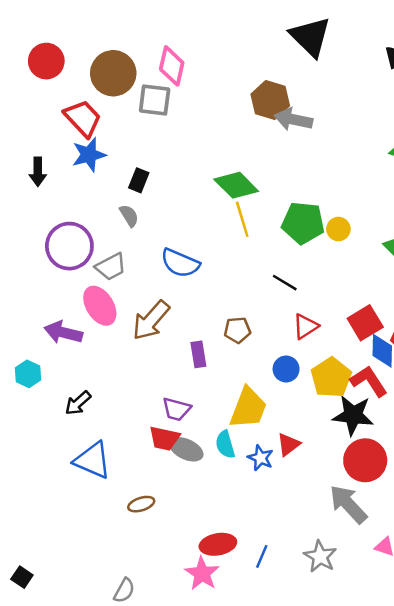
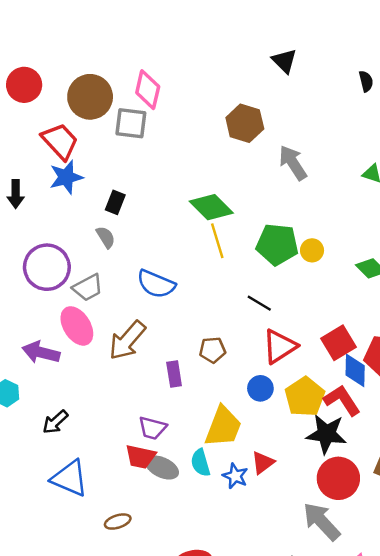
black triangle: (310, 37) -> (284, 61), size x0.6
gray arrow: (293, 119) -> (293, 163), moved, turned 45
red triangle: (306, 326) -> (280, 346), size x1.4

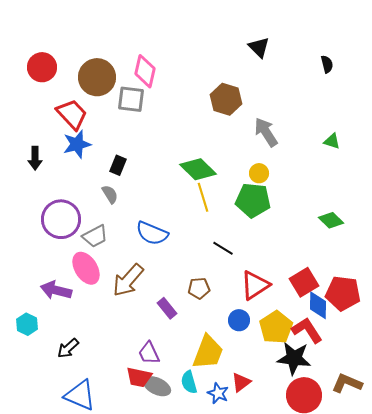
yellow circle: (312, 250) -> (259, 173), moved
black line: (259, 303) -> (223, 248), moved
purple rectangle: (174, 374) -> (167, 308), turned -30
purple trapezoid: (152, 428) -> (149, 353), turned 50

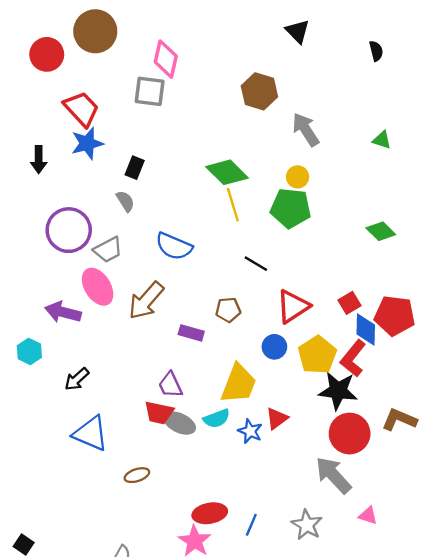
brown circle: (97, 77) -> (95, 31), moved
red square: (304, 282) -> (350, 303), size x0.7
purple rectangle: (167, 308) -> (191, 333), turned -35
red L-shape: (307, 330) -> (353, 358), turned -108
cyan semicircle: (189, 382) -> (217, 418), turned -95

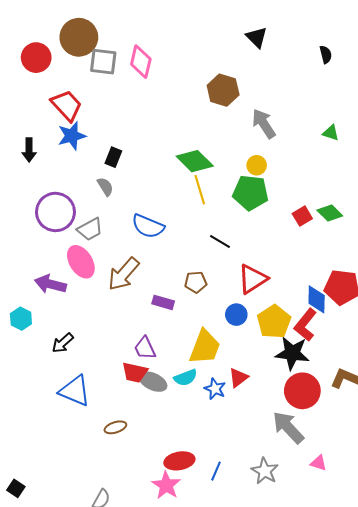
gray square: (150, 91) -> (103, 62), moved
red square: (350, 303) -> (302, 216), moved

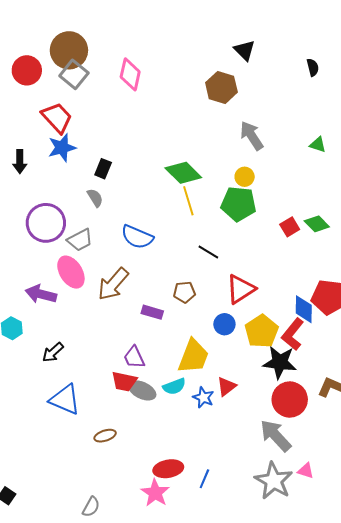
gray square: (103, 62) -> (74, 74), moved, turned 32
brown hexagon: (223, 90) -> (221, 87), moved
gray star: (265, 471) -> (274, 481), moved, size x1.4

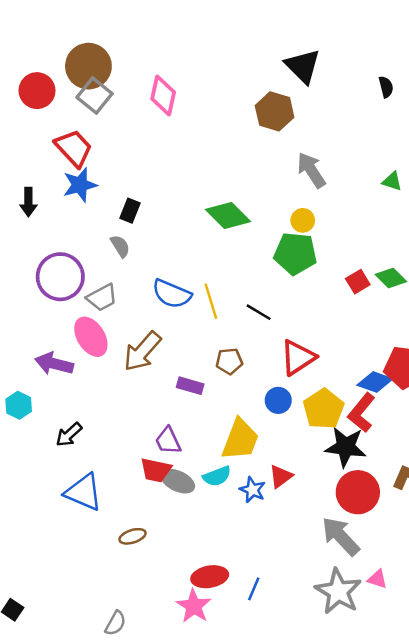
black triangle: (245, 50) -> (303, 66), size x1.4
yellow line: (188, 201) -> (211, 301), moved
blue diamond: (304, 309) -> (375, 382), turned -72

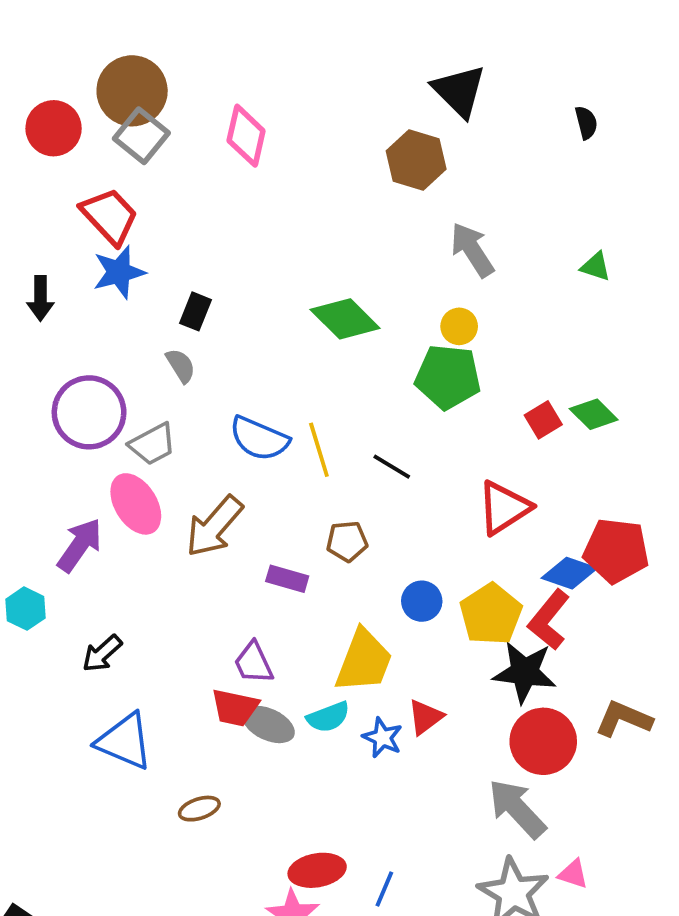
red triangle: (298, 358) -> (504, 508), moved
purple arrow: (54, 364) -> (80, 545), turned 111

